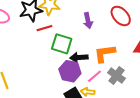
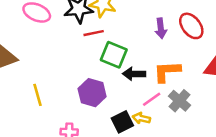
purple arrow: (88, 21) -> (161, 28), moved
purple hexagon: (70, 71) -> (92, 93), moved

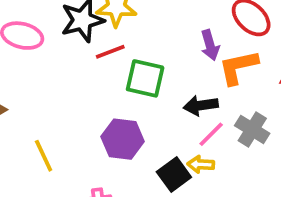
purple arrow: (161, 28) -> (210, 45), moved
orange L-shape: (167, 71) -> (238, 67), moved
black arrow: (134, 74) -> (201, 106), moved

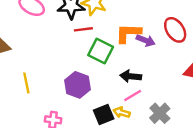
purple arrow: (210, 45) -> (146, 41), turned -66
orange L-shape: (238, 67) -> (128, 33), moved
gray cross: (252, 129) -> (160, 113), moved

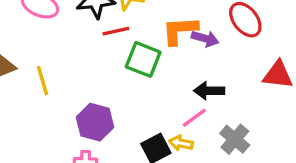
black arrow: (131, 76) -> (209, 91), moved
yellow line: (26, 83) -> (42, 81), moved
purple hexagon: (78, 85) -> (95, 122), moved

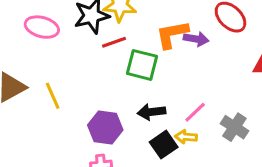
black arrow: (209, 91) -> (151, 112), moved

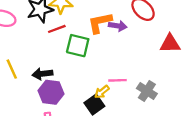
black arrow: (151, 112) -> (43, 74), moved
pink line: (195, 112) -> (118, 80), turned 42
yellow arrow: (186, 137) -> (102, 92), moved, turned -42

